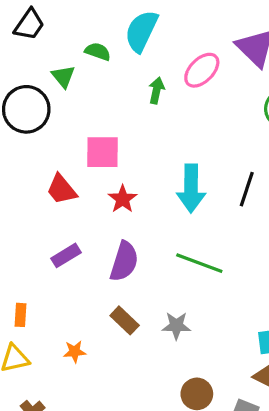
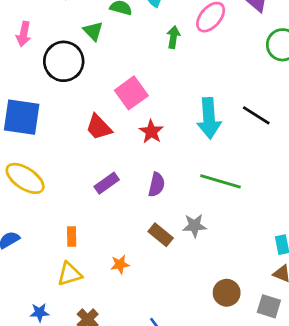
pink square: (103, 152) -> (131, 93), turned -32
black line: (247, 189) -> (256, 115), turned -72
purple semicircle: (124, 261) -> (157, 185), size x0.7
gray star: (176, 326) -> (194, 226), moved

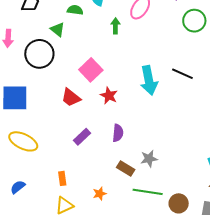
green line: (221, 181) -> (148, 192), moved

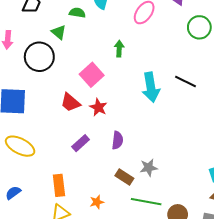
green arrow: (115, 26) -> (119, 49), moved
red star: (109, 96) -> (98, 107), moved
orange rectangle: (62, 178) -> (59, 185), size x1.5

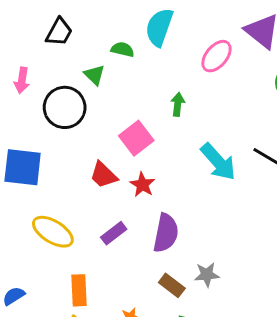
cyan arrow: (151, 87) -> (218, 162), turned -36
purple semicircle: (117, 140) -> (166, 233), size x1.5
yellow ellipse: (20, 146) -> (53, 232), moved

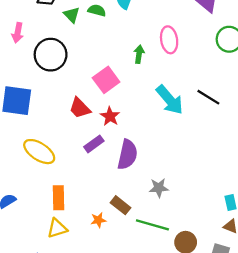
pink ellipse: (217, 56) -> (169, 40), moved, turned -50
green triangle: (94, 75) -> (72, 15), moved
purple rectangle: (114, 233) -> (94, 144), moved
brown rectangle: (172, 285) -> (121, 205), moved

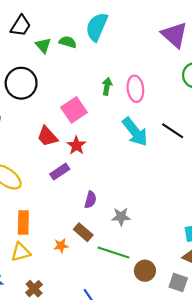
pink ellipse: (169, 40) -> (135, 89), moved
purple semicircle: (127, 155) -> (90, 200), moved, size x0.6

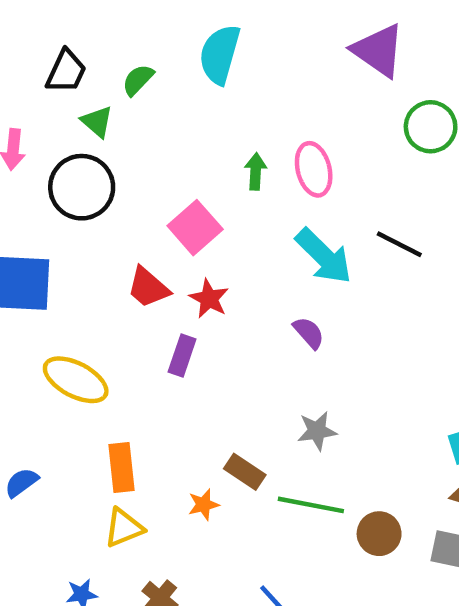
green semicircle: (68, 42) -> (138, 80), moved, turned -56
green triangle: (43, 45) -> (97, 122), moved
purple rectangle: (60, 172) -> (182, 356), turned -30
purple semicircle: (90, 200) -> (309, 333), moved, turned -49

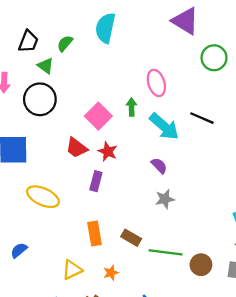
green arrow: (256, 172) -> (132, 107), moved
gray star: (317, 431) -> (165, 199), moved
orange rectangle: (122, 467) -> (94, 233), moved
orange star: (203, 505) -> (111, 273), moved

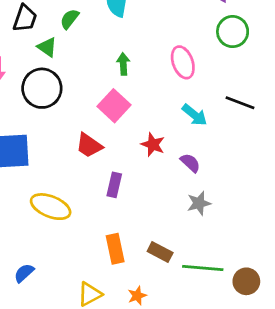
green circle: (214, 58) -> (233, 32), moved
green arrow: (132, 107) -> (123, 64), moved
cyan arrow: (164, 126) -> (195, 115), size x0.7
red star: (108, 152) -> (153, 145), moved

